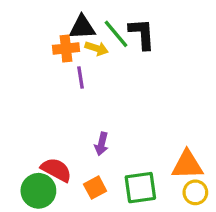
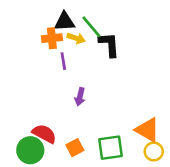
black L-shape: (142, 34) -> (109, 45), moved
purple arrow: (102, 144) -> (80, 97), moved
orange triangle: (187, 165) -> (147, 130), turned 32

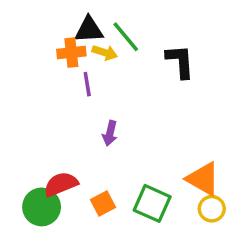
black L-shape: (109, 45) -> (180, 61), moved
red semicircle: (44, 134) -> (61, 184), turned -50
green square: (110, 148) -> (152, 203), turned 32

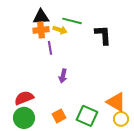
black triangle: (89, 30) -> (41, 17), moved
green line: (126, 37) -> (72, 21), turned -36
red semicircle: (61, 184) -> (24, 98), moved

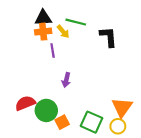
yellow arrow: (60, 30) -> (63, 32), turned 32
orange triangle: (116, 102) -> (122, 107), turned 35
green circle: (24, 118) -> (46, 110), moved
yellow circle: (121, 119) -> (118, 126), moved

